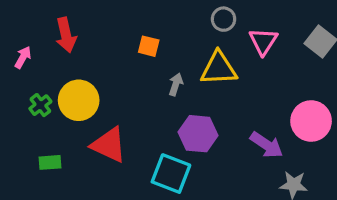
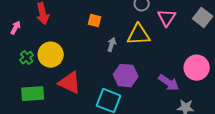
green rectangle: (50, 162) -> (33, 94), size x1.6

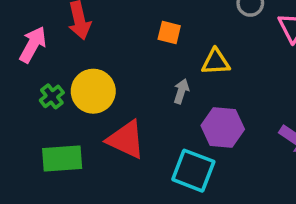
pink arrow: (16, 28) -> (33, 45), size x1.5
yellow triangle: (139, 35) -> (216, 62), moved, size x0.7
gray arrow: (112, 45) -> (181, 91), moved

